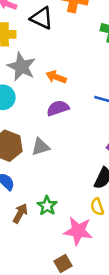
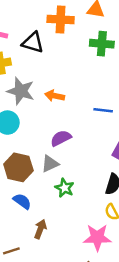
purple semicircle: (58, 108) -> (61, 138), moved
green star: (47, 206) -> (65, 188), moved

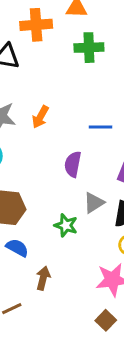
orange arrow: (55, 96) -> (40, 117), turned -66
purple semicircle: (61, 138) -> (73, 164), moved, turned -45
gray triangle: (50, 164) -> (94, 203), moved

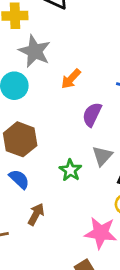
orange arrow: (40, 117) -> (71, 79), moved
gray triangle: (94, 203) -> (102, 156), turned -30

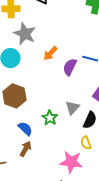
purple semicircle: (92, 114) -> (70, 67), moved
blue semicircle: (19, 179) -> (25, 129), moved

